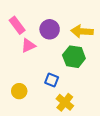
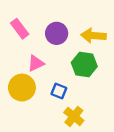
pink triangle: (28, 46) -> (36, 63), moved
yellow circle: (19, 91) -> (22, 88), moved, size x1.5

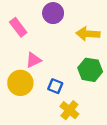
purple circle: (57, 33) -> (53, 13), moved
green hexagon: (84, 64) -> (90, 70), moved

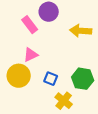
pink rectangle: (18, 27) -> (30, 25), moved
green hexagon: (90, 70) -> (83, 79), moved

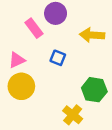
pink triangle: (31, 55) -> (17, 60), moved
blue square: (51, 79) -> (58, 58), moved

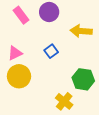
pink rectangle: (34, 28) -> (21, 15), moved
blue square: (58, 58) -> (51, 51), turned 32

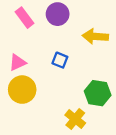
blue square: (51, 51) -> (60, 60), turned -32

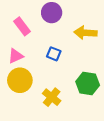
pink rectangle: (25, 18) -> (22, 26), moved
yellow cross: (75, 119) -> (52, 97), moved

